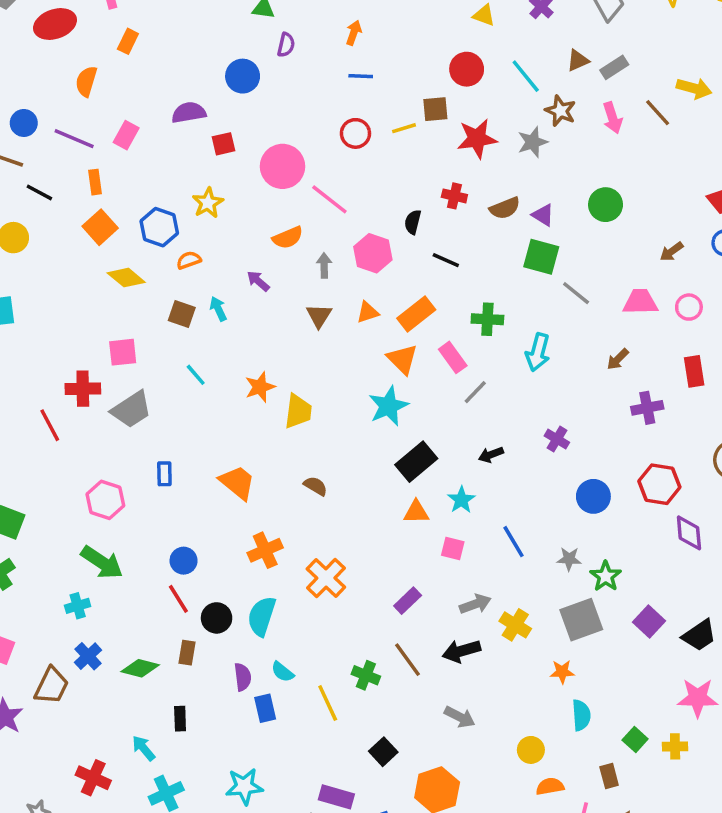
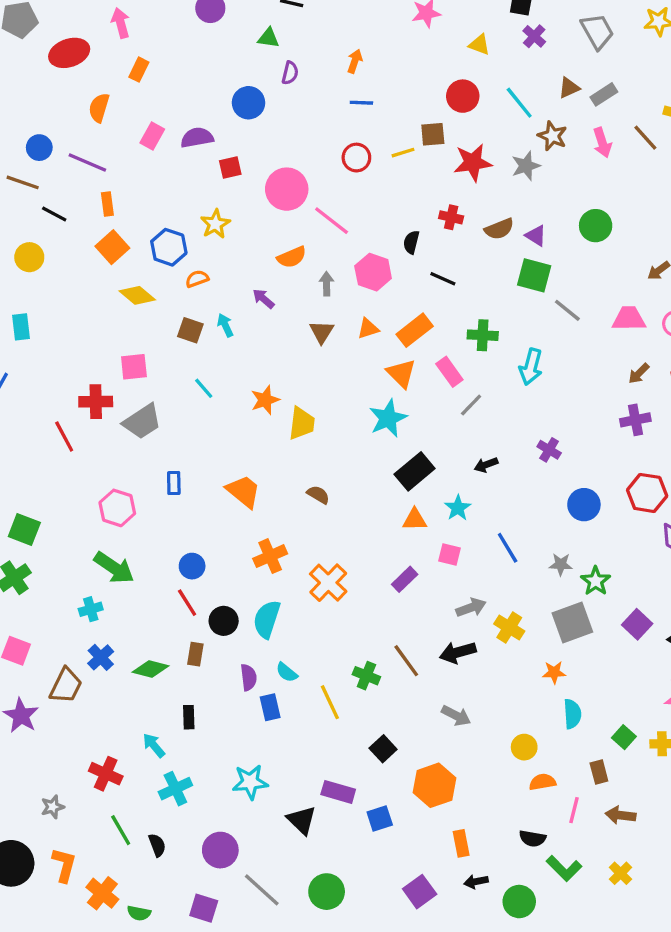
pink rectangle: (126, 135) -> (152, 136), moved
brown arrow: (618, 359) -> (639, 373), moved
purple rectangle: (408, 601) -> (405, 579), moved

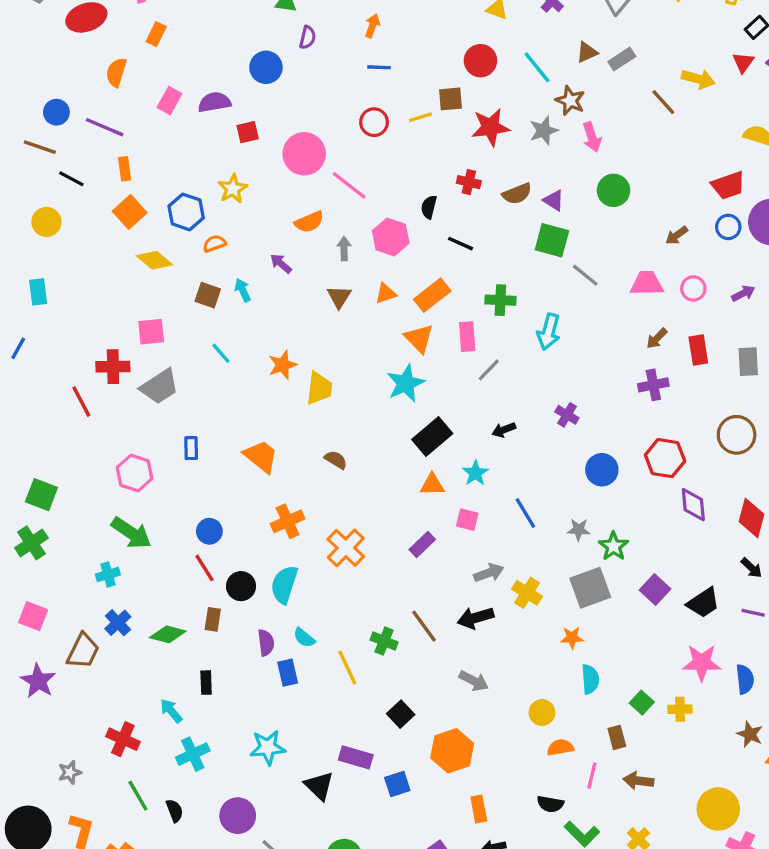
pink arrow: (602, 143) -> (592, 137), moved
pink rectangle: (449, 372) -> (467, 337), turned 32

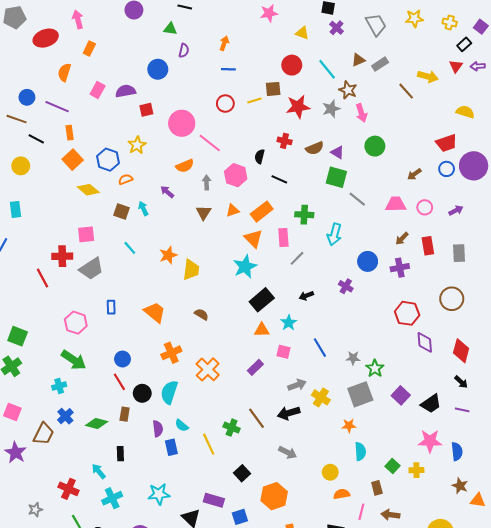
blue circle: (602, 470) -> (368, 261), moved

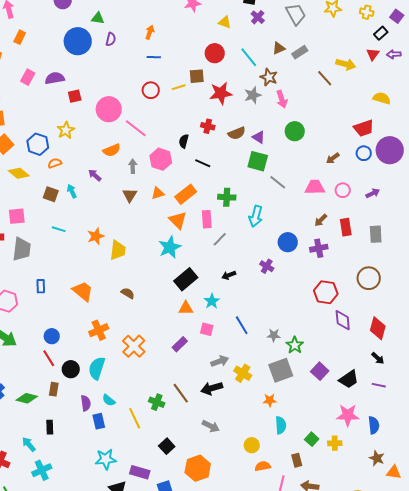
blue circle: (158, 69) -> (78, 41), moved, size x1.4
cyan line: (130, 248) -> (59, 229), turned -32
gray trapezoid: (91, 269) -> (22, 249), turned -50
cyan star: (159, 494) -> (106, 459), moved

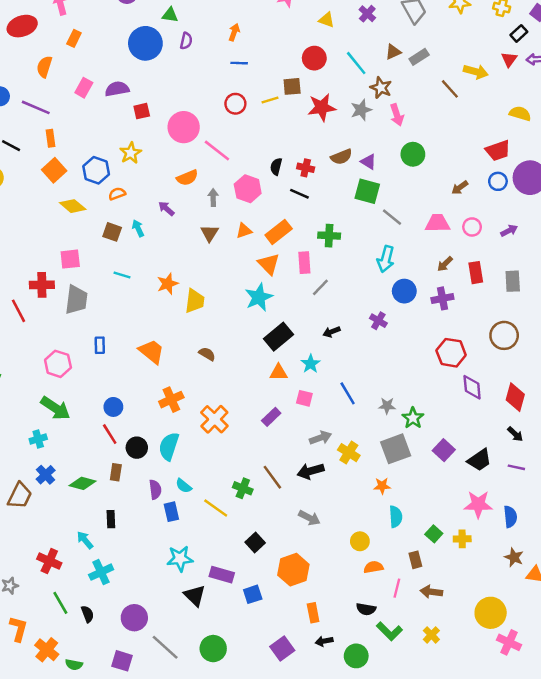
red cross: (208, 126) -> (306, 168), moved
cyan arrow: (256, 216) -> (386, 259), moved
yellow line: (135, 418) -> (216, 508), turned -30

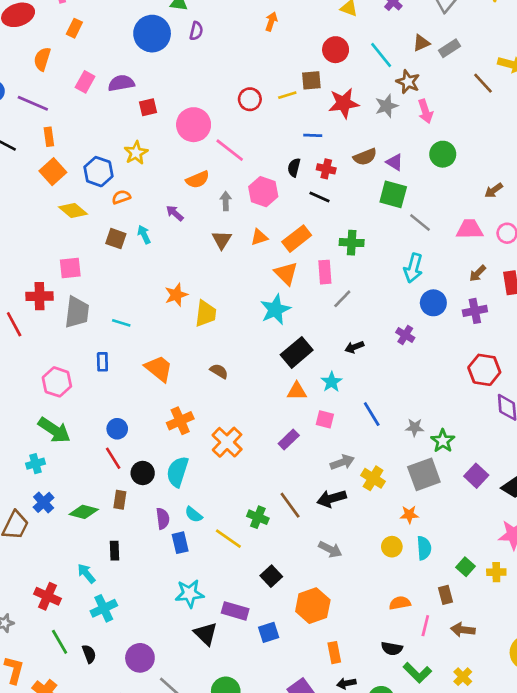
orange arrow: (234, 32) -> (271, 22), moved
blue line: (239, 63) -> (313, 135), moved
cyan line: (122, 275) -> (121, 323), moved
yellow circle: (360, 541) -> (392, 547), moved

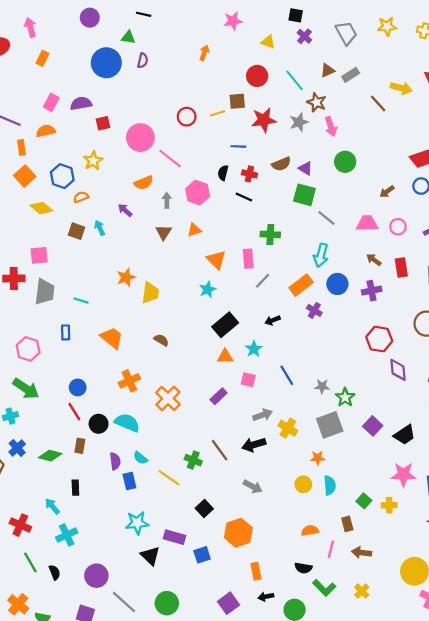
orange semicircle: (42, 59) -> (46, 131), moved, turned 60
orange rectangle: (297, 239) -> (301, 285), moved
brown arrow: (478, 273) -> (374, 260), turned 80
cyan star: (275, 310) -> (208, 289), size x0.7
cyan semicircle: (177, 472) -> (127, 423), turned 95

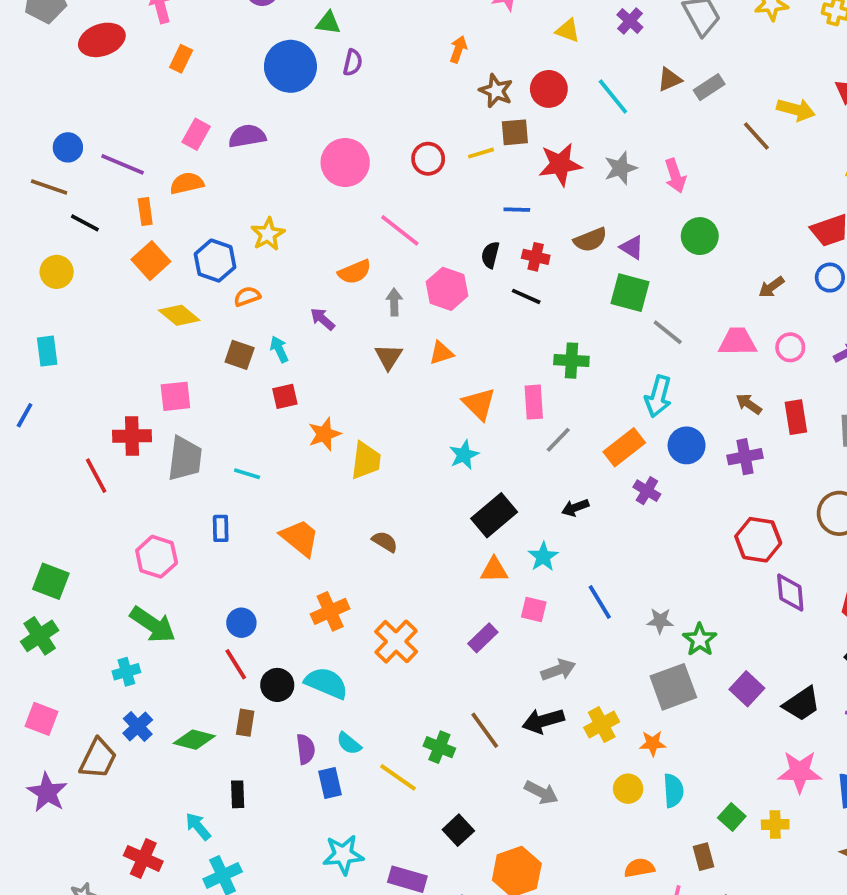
brown star: (317, 102) -> (496, 91), moved
red square: (103, 123) -> (285, 396), moved
pink circle: (140, 138) -> (345, 162), moved
yellow cross: (288, 428) -> (602, 725), moved, turned 30

